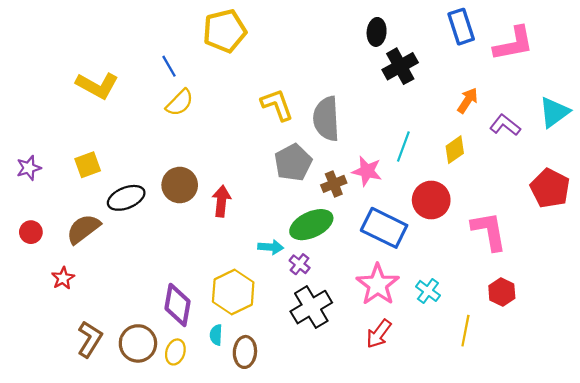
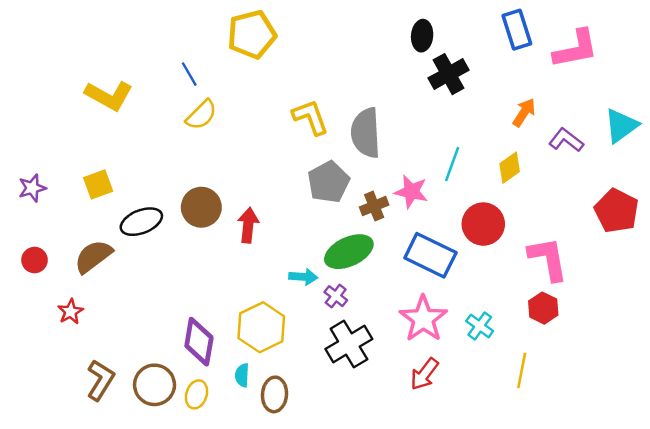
red hexagon: (502, 292) -> (543, 308), moved

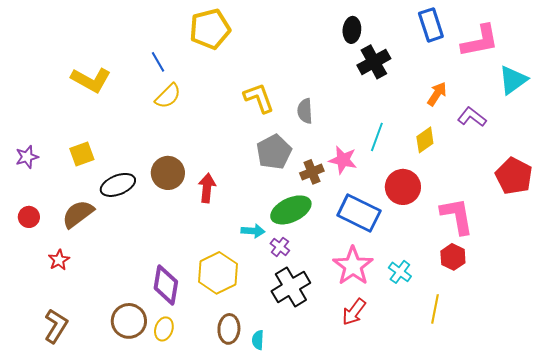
cyan triangle: (621, 126) -> (513, 80), moved
gray semicircle: (366, 133) -> (305, 111), size x0.6
cyan semicircle: (242, 375) -> (258, 340), moved
brown L-shape: (101, 380) -> (56, 326), moved

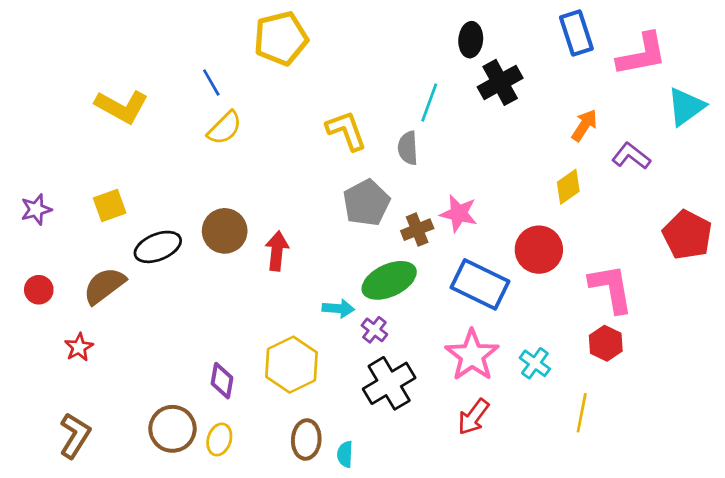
cyan line: (377, 137) -> (429, 103), moved
purple diamond: (166, 285) -> (222, 381), size x0.7

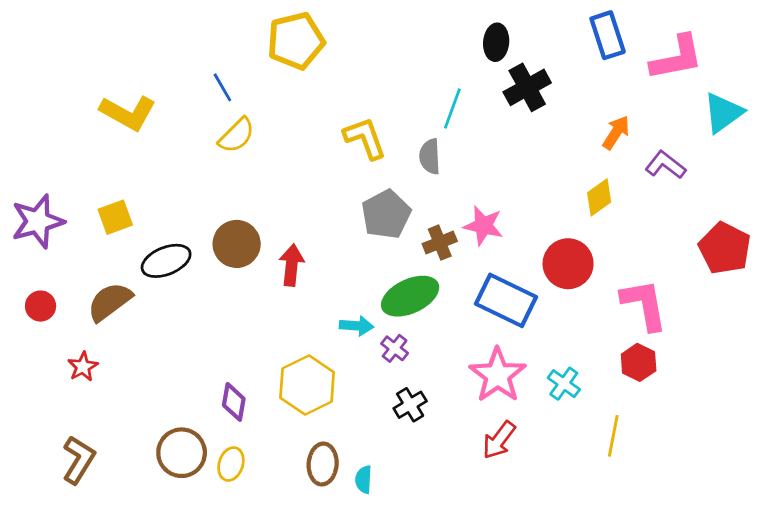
purple star: (36, 210) -> (38, 221), size x1.6
black cross: (389, 383) -> (410, 405), size x0.6

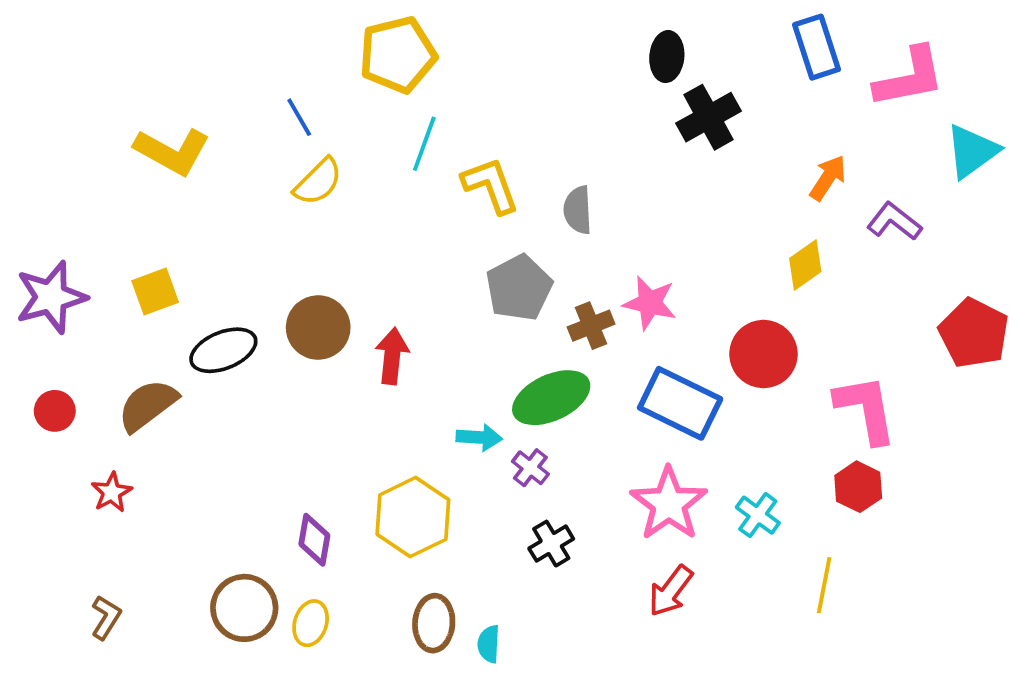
cyan line: (452, 109) -> (424, 144), moved
brown L-shape: (79, 460) -> (106, 617), size x0.7

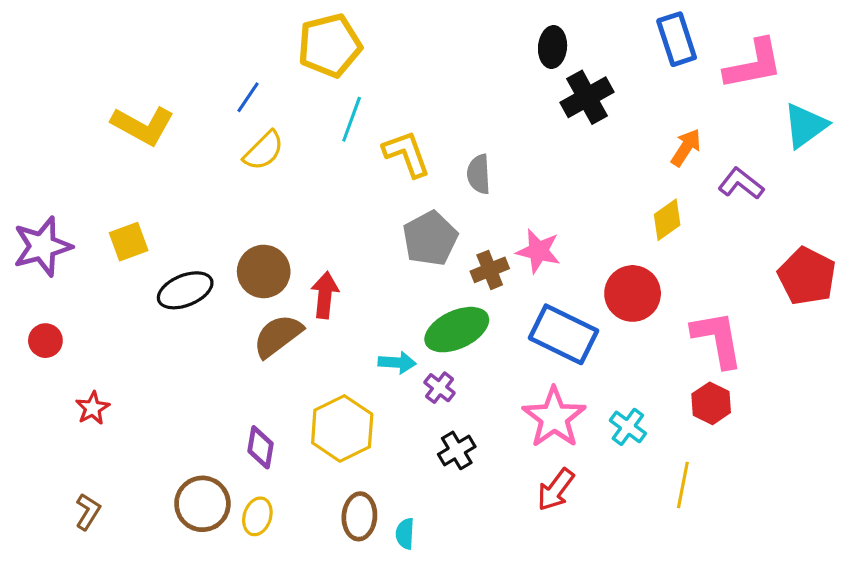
blue line: (299, 117) -> (248, 97), turned 64
brown semicircle: (148, 405) -> (278, 336), moved

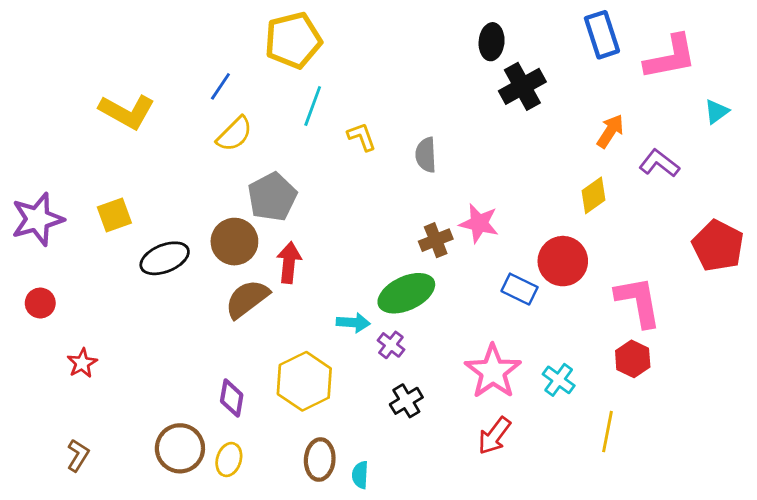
cyan triangle: (805, 125) -> (717, 112), size x0.6
yellow L-shape: (407, 154) -> (362, 137), size x0.7
gray pentagon: (430, 239) -> (272, 197), moved
blue rectangle: (564, 334) -> (520, 289), moved, size x0.6

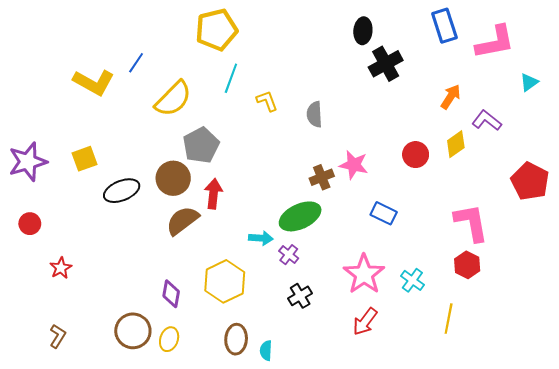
blue line: (220, 86) -> (136, 63), moved
yellow semicircle: (234, 134) -> (173, 99), size x1.4
yellow diamond: (594, 195) -> (456, 144), moved
red circle: (563, 261) -> (416, 155), moved, size x0.7

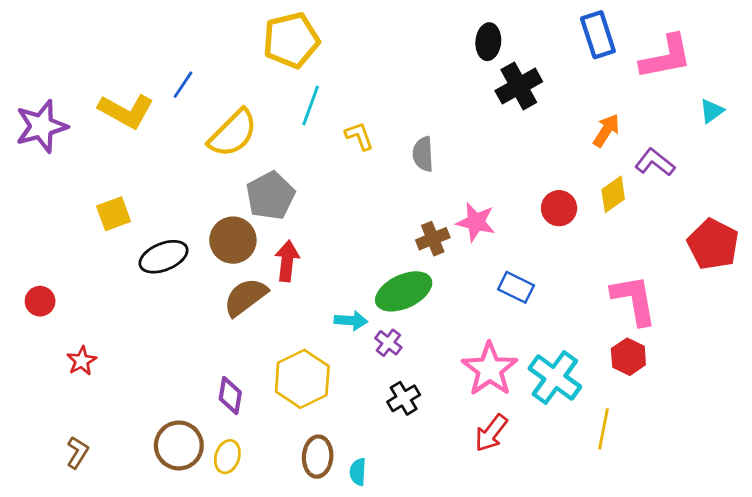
purple star: (28, 162) -> (41, 126), moved
cyan cross: (412, 280) -> (555, 377), size x1.6

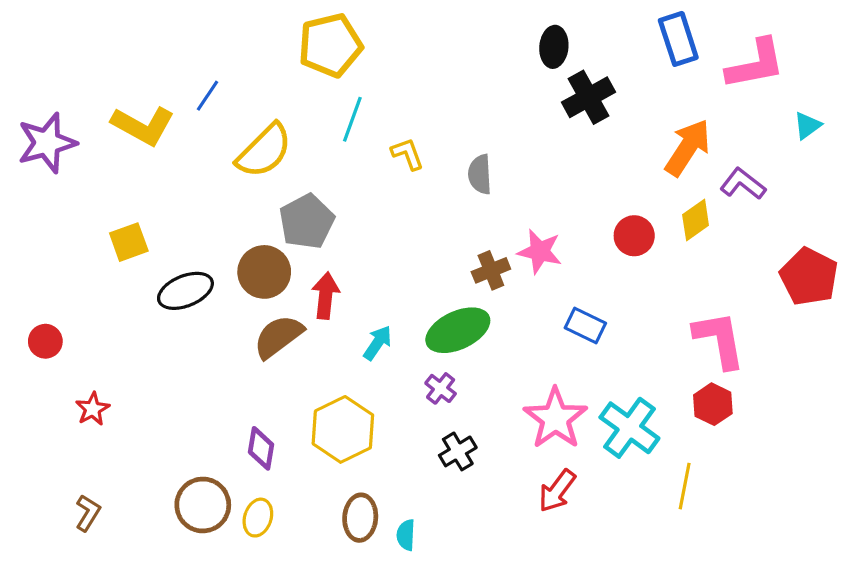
orange arrow: (606, 130) -> (688, 148), size x1.5
cyan arrow: (351, 321) -> (378, 343), moved, turned -60

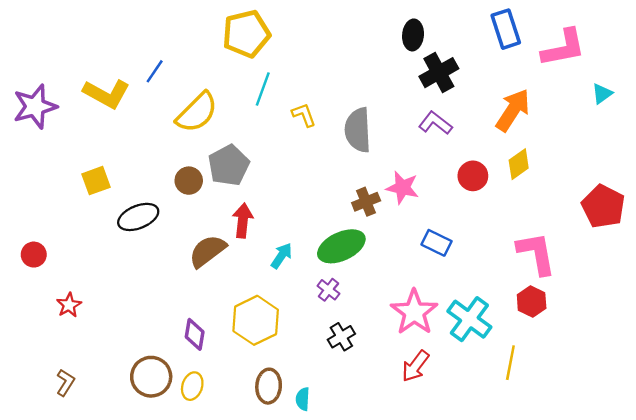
gray semicircle: (480, 174) -> (358, 130), size x1.5
purple L-shape: (743, 184) -> (435, 123), moved
brown circle: (264, 272) -> (189, 181), moved, size x0.7

